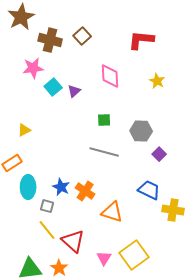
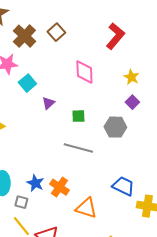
brown cross: (50, 40) -> (24, 36), turned 30
red L-shape: (141, 40) -> (115, 36), turned 124
purple triangle: (74, 91) -> (48, 103), moved
purple square: (159, 154) -> (132, 102), moved

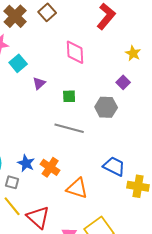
yellow star: (131, 77) -> (133, 53), moved

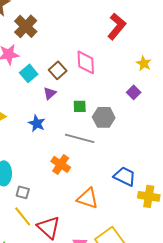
brown square: (47, 12) -> (58, 70), moved
gray hexagon: (106, 107) -> (104, 117), moved
blue star: (26, 163) -> (37, 123), moved
orange cross: (50, 167) -> (61, 164), moved

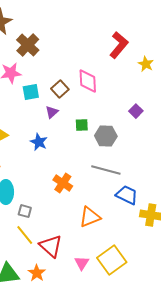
yellow star: (144, 63) -> (146, 64), moved
cyan square: (29, 73) -> (31, 92), turned 30
gray line: (80, 138) -> (106, 170), moved
orange triangle: (88, 198) -> (90, 217), turned -40

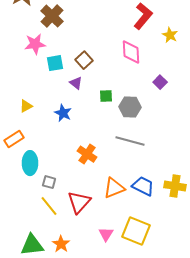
pink diamond: (88, 81) -> (131, 52), moved
purple triangle: (52, 112) -> (76, 83), turned -40
blue trapezoid: (127, 195) -> (143, 186), moved
red triangle: (51, 246) -> (79, 202), moved, turned 30
yellow square: (112, 260) -> (136, 231), turned -32

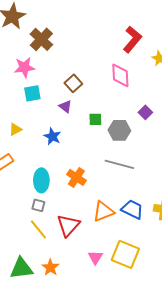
cyan square: (55, 63) -> (32, 93), moved
purple square: (160, 82) -> (145, 112), moved
cyan ellipse: (30, 163) -> (41, 180), moved

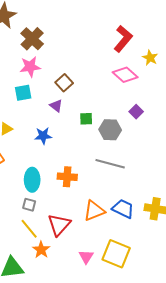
pink star: (24, 67) -> (30, 67), moved
pink diamond: (120, 75) -> (125, 75), moved, turned -45
blue star: (52, 136) -> (43, 136), turned -30
orange cross: (76, 177) -> (67, 177), turned -30
orange star: (50, 267) -> (41, 250), moved

